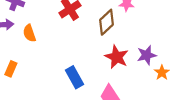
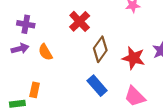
brown diamond: (106, 22) -> (100, 49), moved

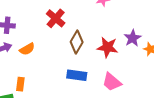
orange semicircle: (45, 52) -> (27, 49), turned -84
blue rectangle: (97, 86) -> (77, 75), turned -36

